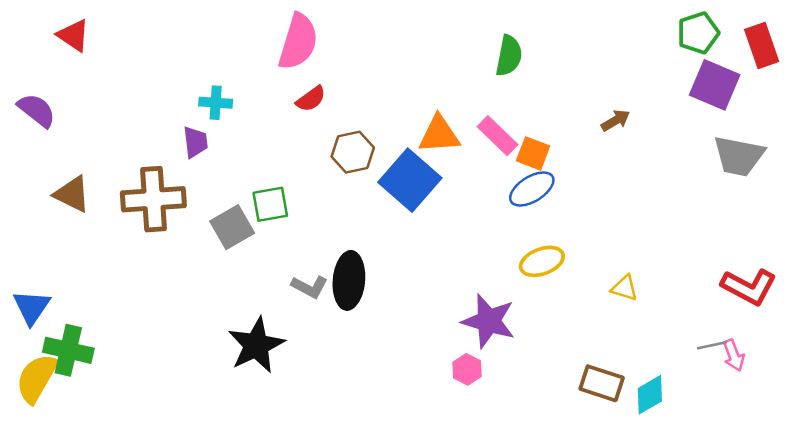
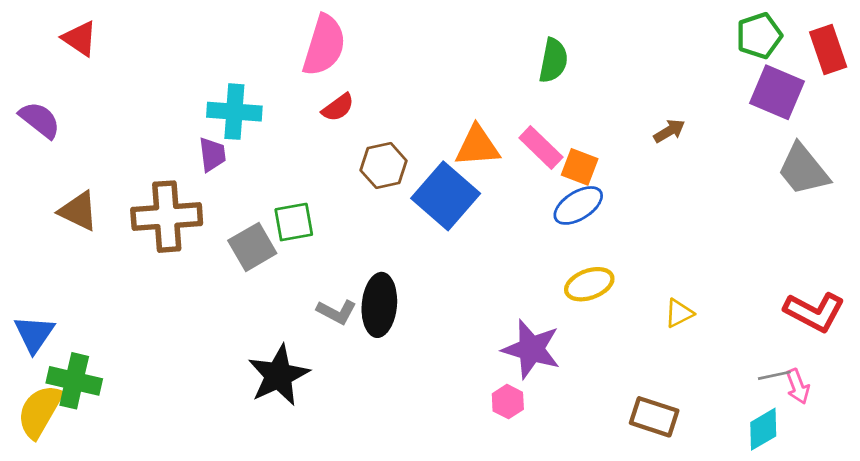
cyan cross: (216, 103) -> (234, 112), size x1.5
gray trapezoid: (739, 156) -> (803, 170), turned 40
yellow triangle: (624, 288) -> (679, 313), turned -44
cyan diamond: (650, 395) -> (763, 429), moved

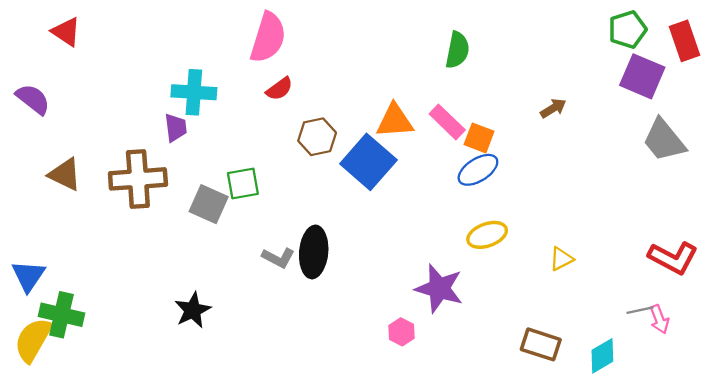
gray square: (252, 247) -> (209, 204), turned -36
black star: (279, 375) -> (193, 310), moved, size x0.7
pink hexagon: (508, 402) -> (402, 332), moved
cyan diamond: (763, 429) -> (602, 356), moved

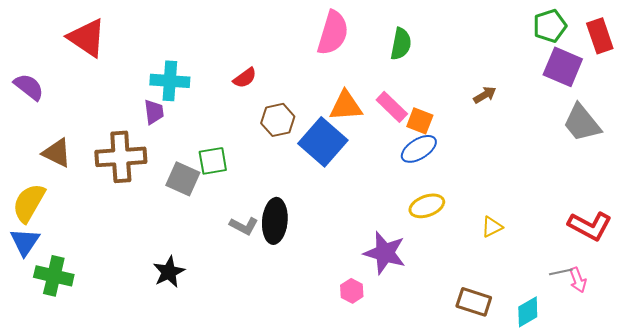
red triangle: (66, 32) -> (87, 38), moved, size x1.5
pink semicircle: (268, 37) -> (333, 33), moved
yellow semicircle: (33, 340) -> (29, 203), moved

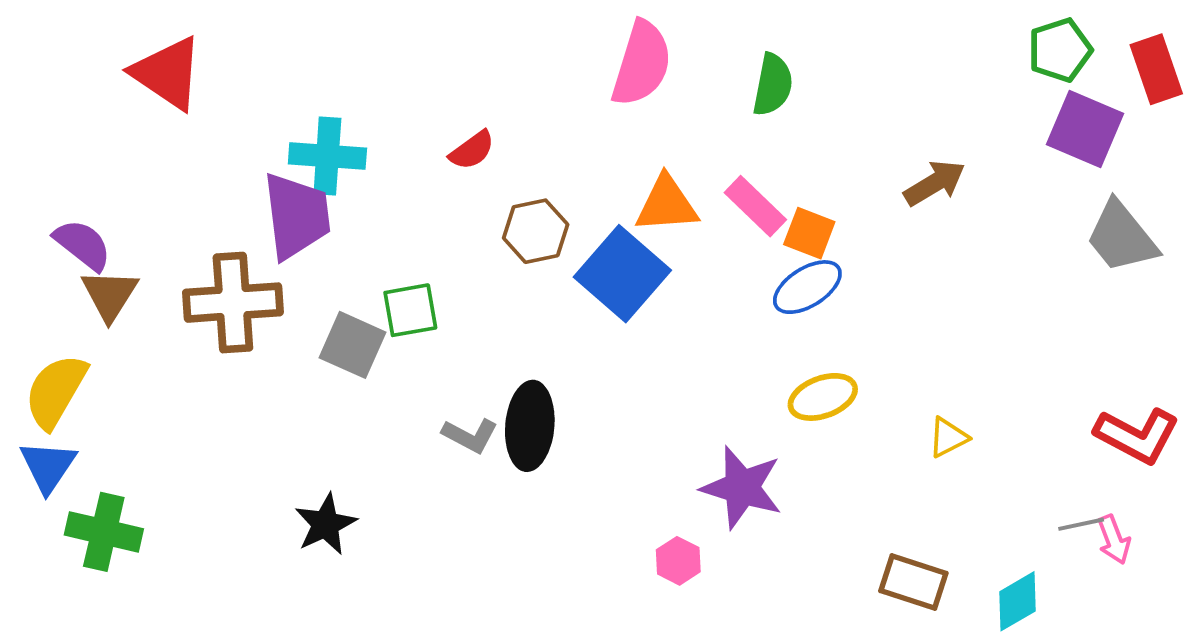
purple semicircle: (29, 87) -> (83, 245), moved
brown arrow: (485, 95) -> (935, 183), size x1.4
purple trapezoid: (154, 112) -> (297, 216), size x1.8
brown triangle: (57, 153) -> (110, 295), turned 36

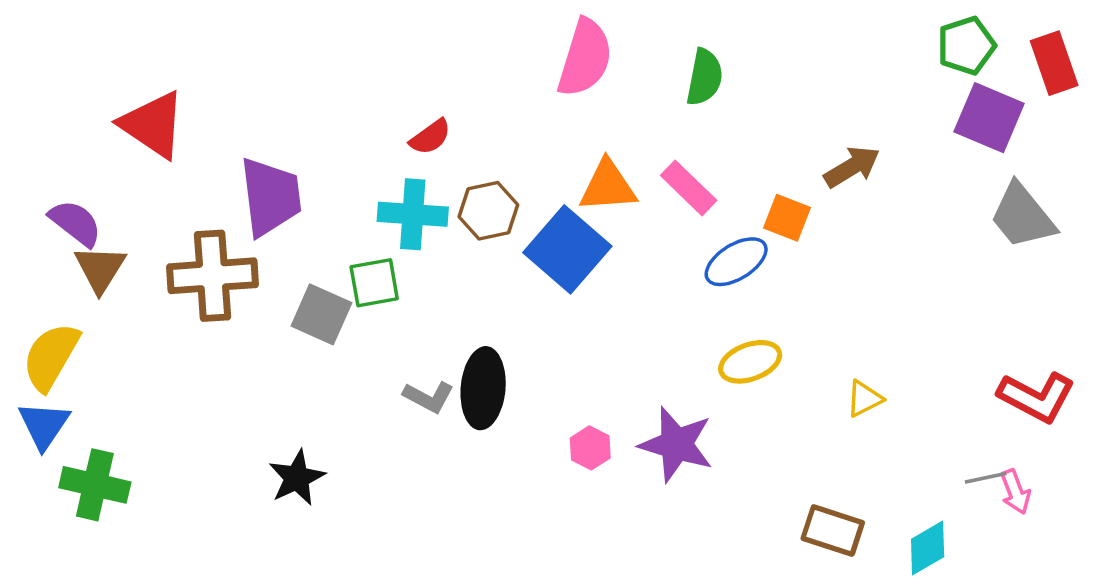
red triangle: (167, 73) -> (153, 125), moved
cyan cross: (327, 156) -> (413, 214), moved
orange square: (809, 233) -> (787, 218), moved
pink hexagon: (678, 561) -> (590, 448), moved

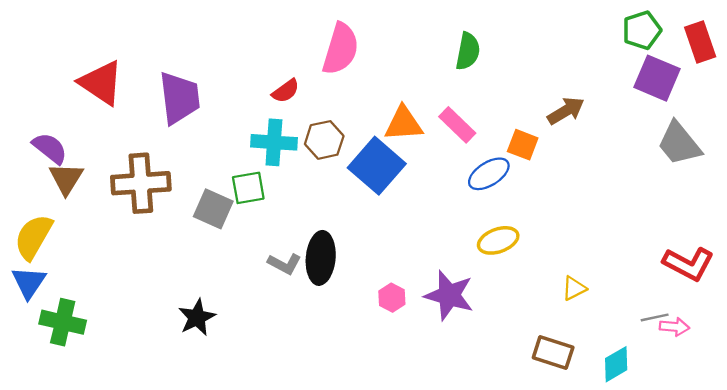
pink semicircle: (585, 58) -> (341, 49), moved
purple trapezoid: (270, 197) -> (179, 98), moved
yellow triangle: (864, 399) -> (574, 288), moved
pink arrow: (1015, 492) -> (674, 327), turned -64

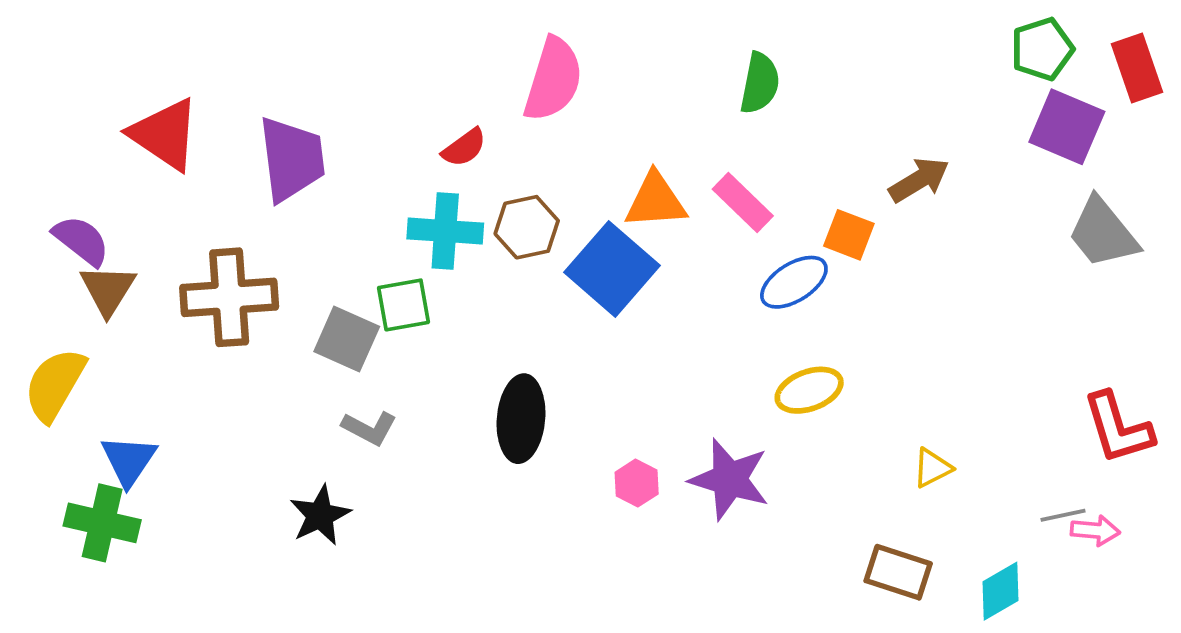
gray L-shape: (284, 264) -> (369, 428), moved
red L-shape: (688, 264) -> (1118, 428), turned 45
blue triangle: (29, 282) -> (129, 460), moved

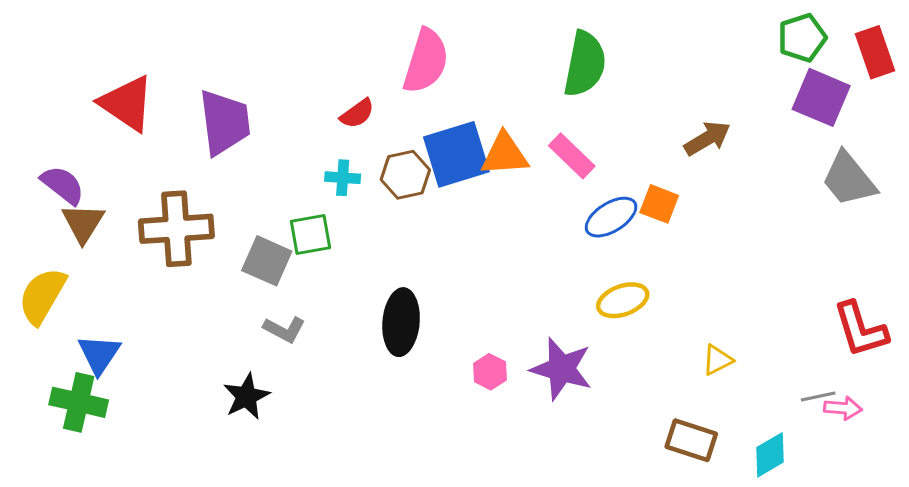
green semicircle: (760, 83) -> (585, 64), size x1.4
cyan cross: (445, 231) -> (343, 178), size x0.6
orange square: (849, 235) -> (659, 204), moved
blue square: (612, 269) -> (456, 154), moved, turned 32

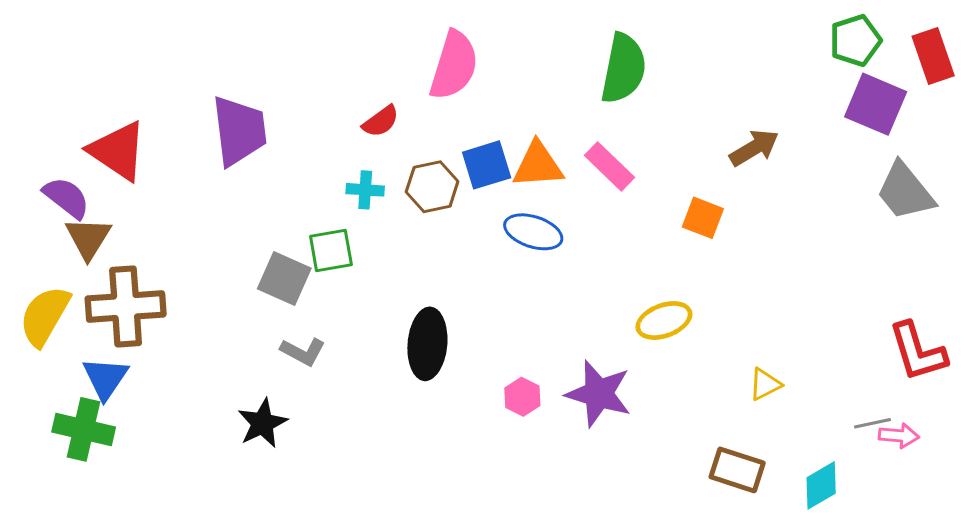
red triangle: (127, 103) -> (118, 151), moved
blue square: (456, 154) -> (487, 165), size x0.7
blue ellipse: (611, 217) -> (533, 232), moved, turned 50
brown cross: (176, 229) -> (126, 307), moved

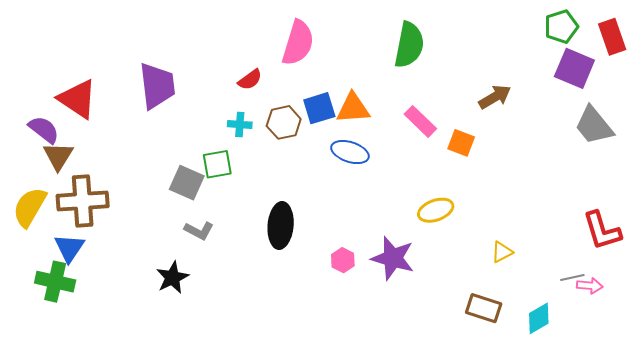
pink rectangle: (609, 166) -> (420, 121), moved

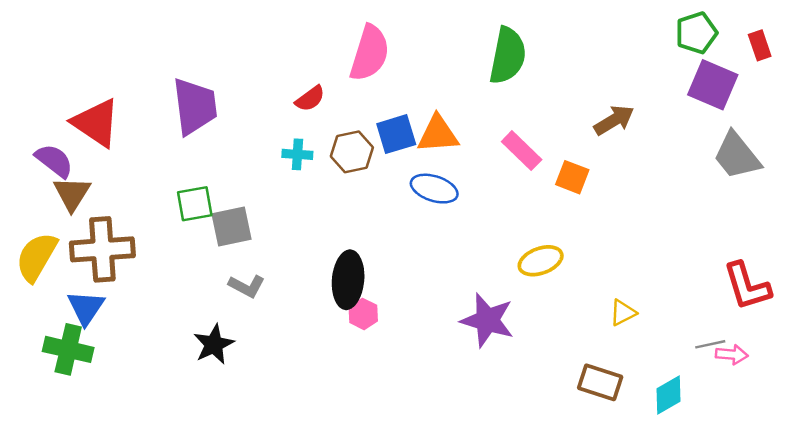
red rectangle: (612, 37) -> (760, 45), size x0.7
green square: (217, 164) -> (195, 204), moved
gray square: (187, 183) -> (232, 227), turned -36
pink hexagon: (343, 260) -> (363, 314), moved

